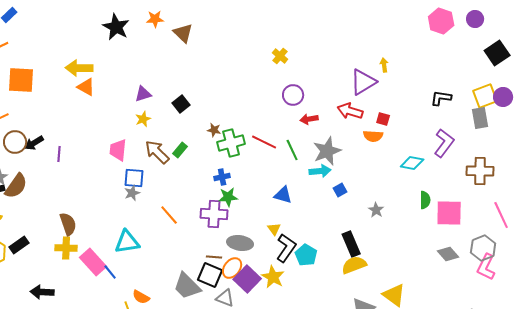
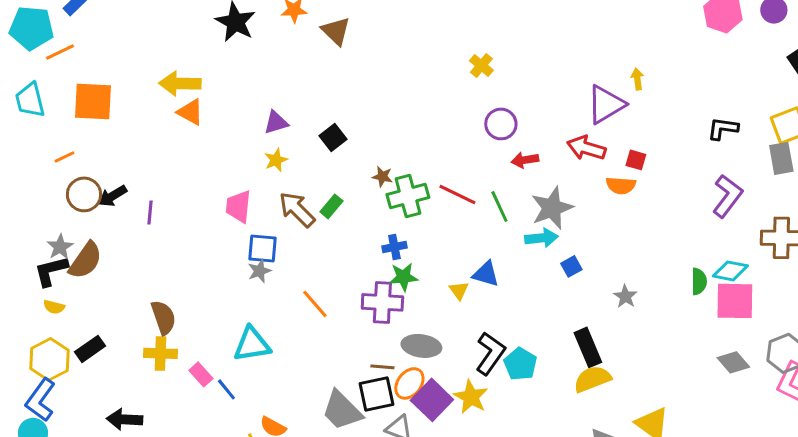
cyan diamond: (412, 163) -> (730, 271), moved
yellow triangle: (274, 229) -> (459, 290), moved
pink rectangle: (93, 262) -> (201, 374), size x0.6
black square: (210, 275) -> (376, 394), turned -35

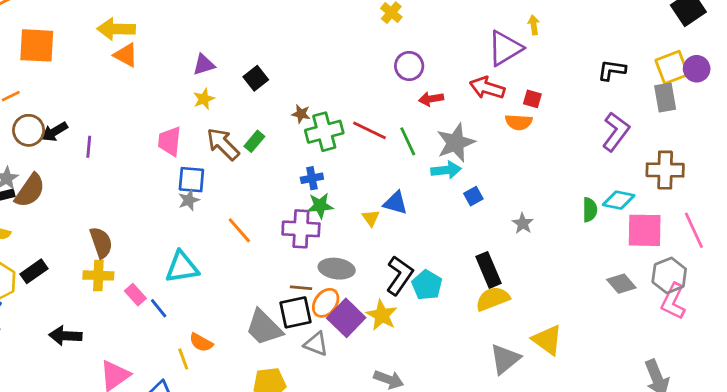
pink square: (735, 301) -> (645, 230), moved

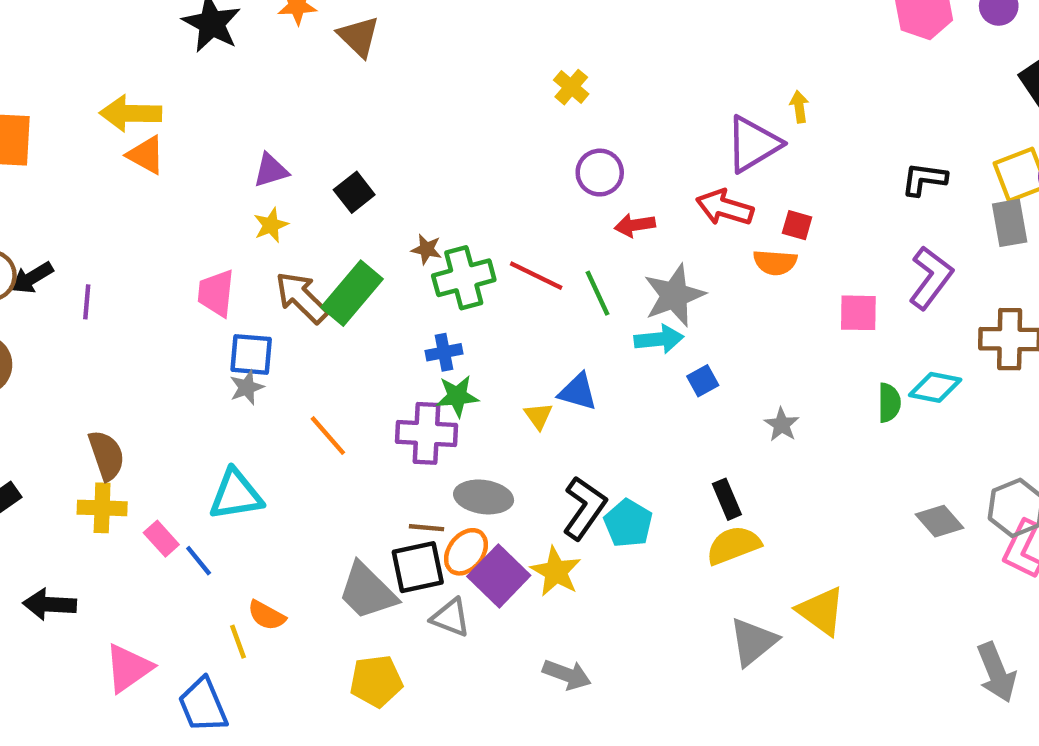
green rectangle: (254, 141) -> (352, 293), size x1.8
pink square: (645, 230) -> (858, 313), moved, size x0.7
black rectangle: (489, 270) -> (727, 499), size x0.7

